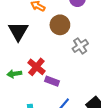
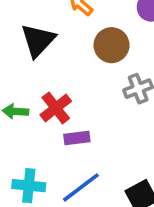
purple rectangle: (52, 81) -> (77, 138), turned -40

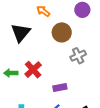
purple rectangle: (77, 138) -> (60, 87), moved

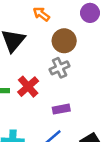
gray cross: (78, 56) -> (60, 68), moved

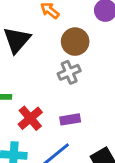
red cross: (28, 87) -> (30, 118), moved

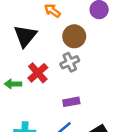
red cross: (30, 118) -> (38, 73), moved

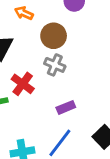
gray cross: (70, 62) -> (55, 65), turned -30

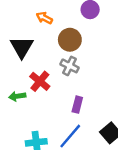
purple rectangle: (66, 107) -> (77, 105), turned -56

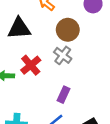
black triangle: (22, 47) -> (19, 28), turned 45

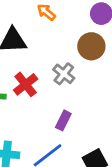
brown circle: (68, 30) -> (91, 46), moved

